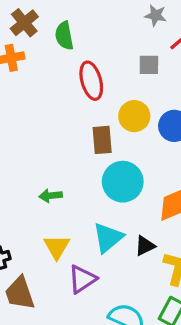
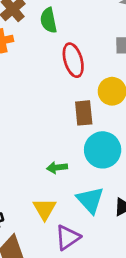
green arrow: (51, 196) -> (57, 167), moved
cyan triangle: (108, 238) -> (90, 200), turned -32

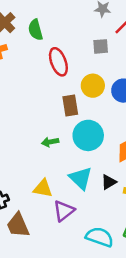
green arrow: (57, 167) -> (50, 142), moved
yellow triangle: (44, 209) -> (43, 188), turned -45

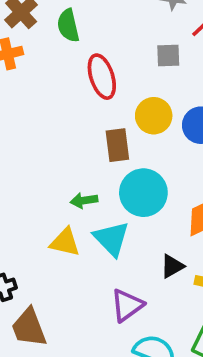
cyan triangle: (81, 178) -> (112, 239), moved
yellow triangle: (43, 188) -> (65, 242), moved
purple triangle: (64, 211) -> (127, 305), moved

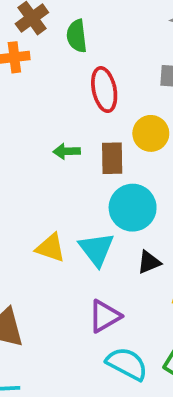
green arrow: (84, 200) -> (67, 151), moved
black triangle: (172, 266) -> (149, 262), moved

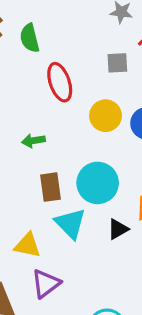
brown rectangle: (112, 158) -> (51, 187), moved
yellow triangle: (50, 248) -> (27, 245), moved
purple triangle: (105, 316) -> (46, 284), moved

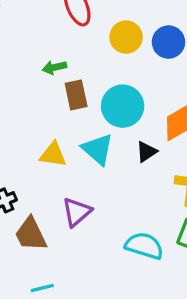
brown rectangle: (51, 187) -> (76, 95), moved
yellow triangle: (27, 245) -> (53, 155), moved

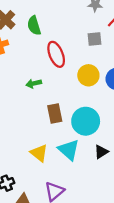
green arrow: (54, 67) -> (34, 83), moved
yellow triangle: (53, 155) -> (39, 153), turned 30

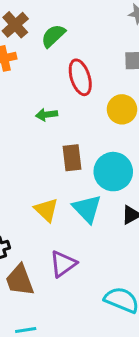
green semicircle: (34, 26) -> (53, 36), turned 60

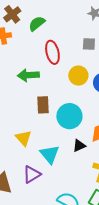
green arrow: (47, 115) -> (28, 75), size x1.5
cyan triangle: (87, 209) -> (50, 154), moved

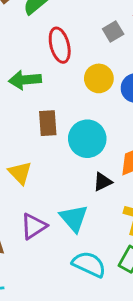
gray square: (89, 44) -> (113, 31), turned -32
cyan triangle: (50, 154) -> (74, 218), moved

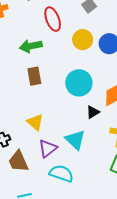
brown rectangle: (48, 123) -> (34, 76), moved
yellow triangle: (20, 173) -> (35, 122), moved
cyan semicircle: (89, 264) -> (61, 173), moved

